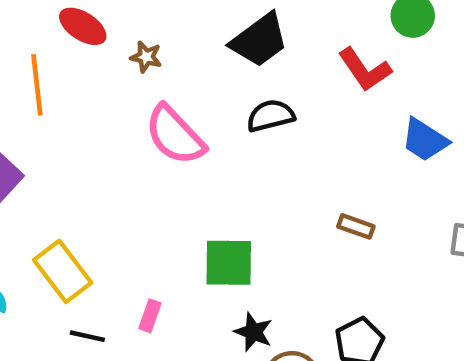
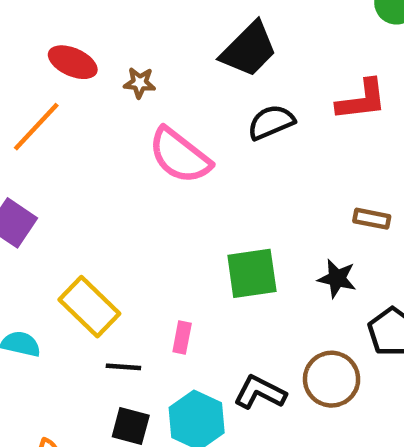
red L-shape: (365, 70) -> (362, 100), moved, turned -54
orange line: (37, 85) -> (36, 127), turned 58
black star: (253, 332) -> (337, 279), moved

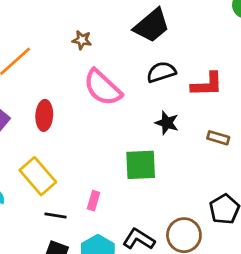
red ellipse: (73, 62) -> (44, 115), moved, turned 64
red L-shape: (362, 100) -> (207, 84), moved
black star: (337, 279) -> (167, 123), moved

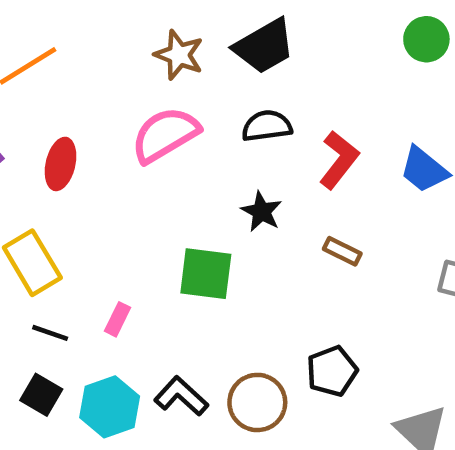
brown star: (82, 40) -> (179, 55), moved, size x1.5
red L-shape: (207, 84) -> (339, 160), turned -60
pink semicircle: (103, 88) -> (165, 135), turned 96

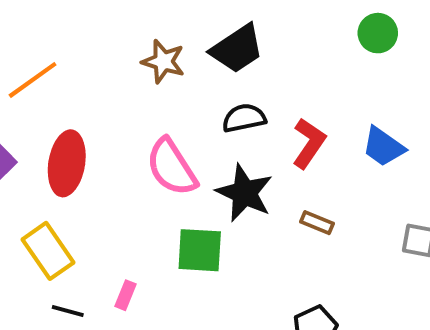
pink semicircle: (165, 135) -> (172, 167), moved, turned -88
red ellipse: (61, 164) -> (67, 163), size x1.4
black star: (261, 212) -> (244, 193), size x1.6

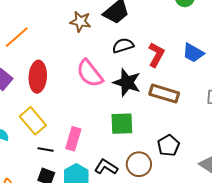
brown rectangle: (317, 223) -> (164, 94), size x1.8
green square: (200, 250) -> (122, 124), moved
pink rectangle: (126, 295) -> (73, 139), size x1.6

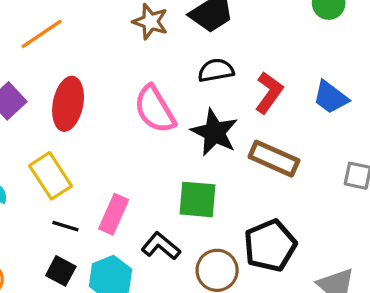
black pentagon: (168, 145) -> (270, 246), size x1.4
black L-shape: (106, 167) -> (161, 246), moved

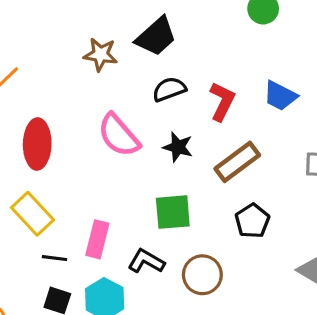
black star: (215, 132) -> (178, 147), size x0.7
brown rectangle: (274, 159) -> (237, 162), turned -51
black pentagon: (270, 246) -> (252, 221), moved, size x0.7

